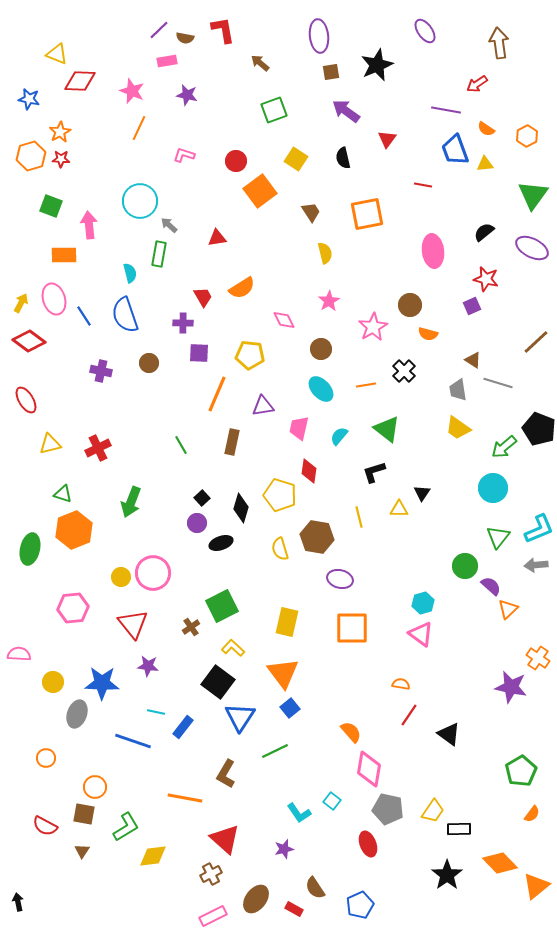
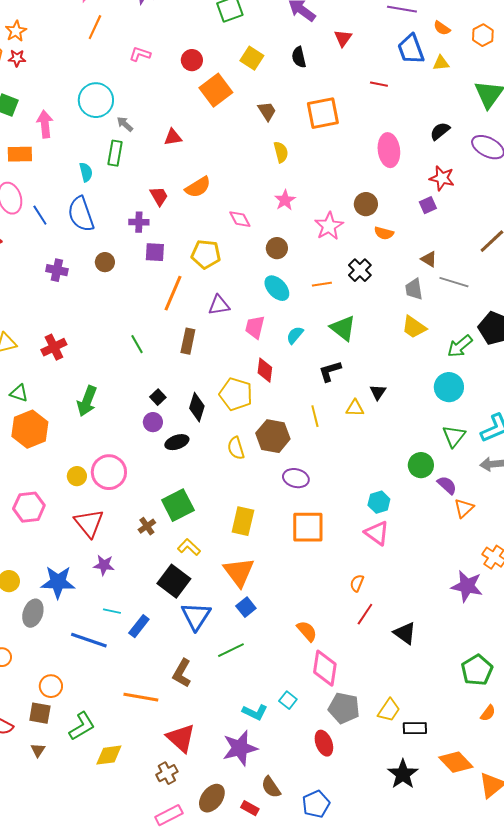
orange semicircle: (401, 684) -> (357, 583), turned -78
cyan L-shape: (299, 813) -> (255, 712), turned -30
purple star: (284, 849) -> (240, 748), size x1.8

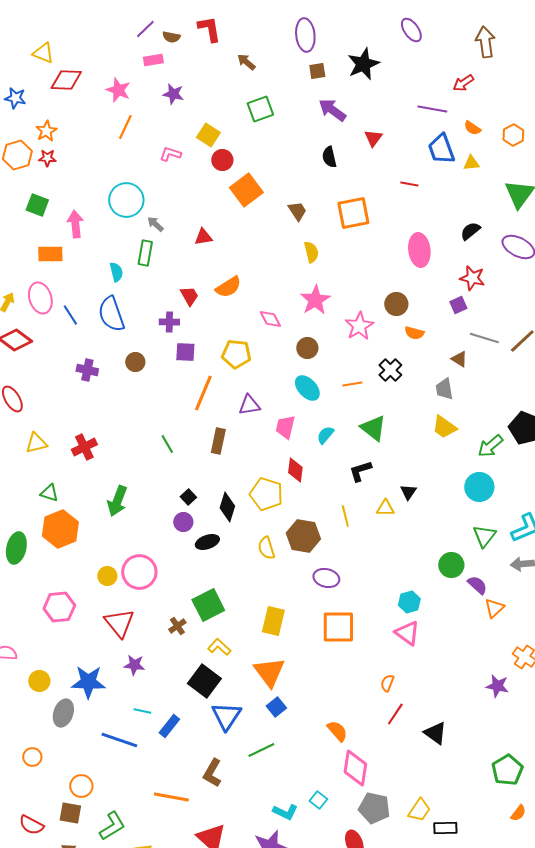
yellow square: (252, 58) -> (208, 135), moved
pink star: (285, 200) -> (315, 300), size x1.4
gray line: (454, 282) -> (484, 338), moved
purple star: (467, 586) -> (497, 686), size x0.7

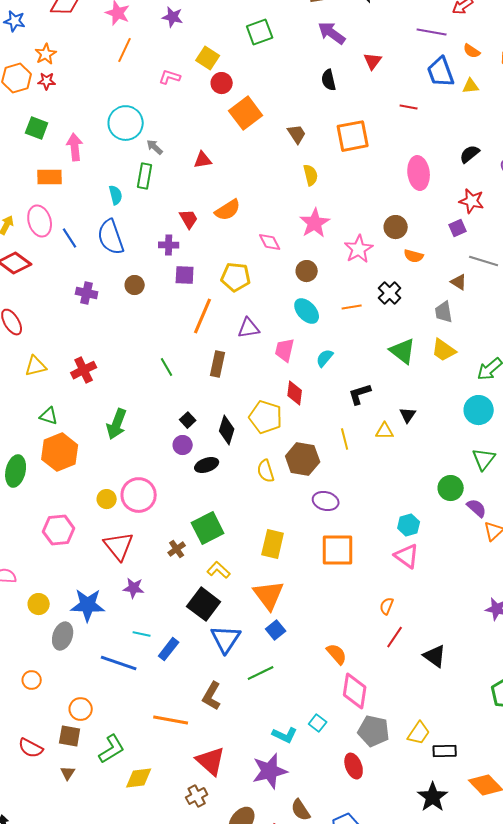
green triangle: (373, 428) -> (403, 351), moved

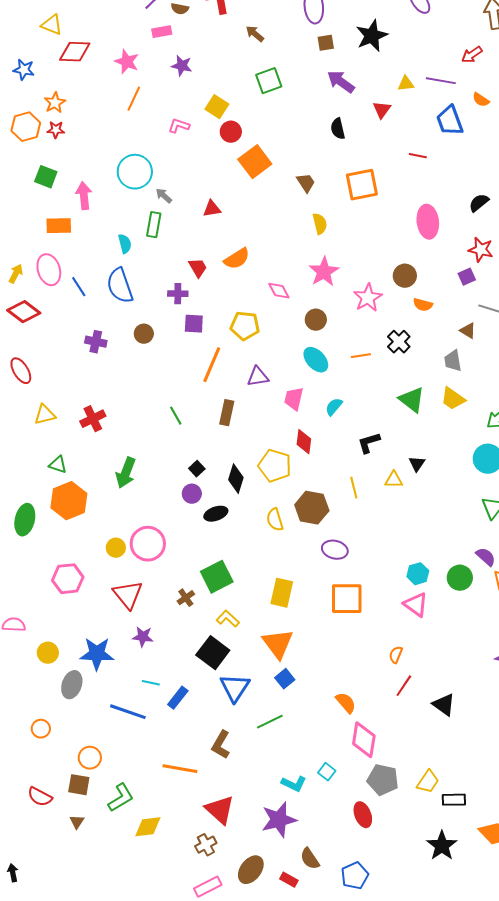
yellow triangle: (471, 86) -> (406, 84), moved
green circle: (451, 488) -> (460, 578), moved

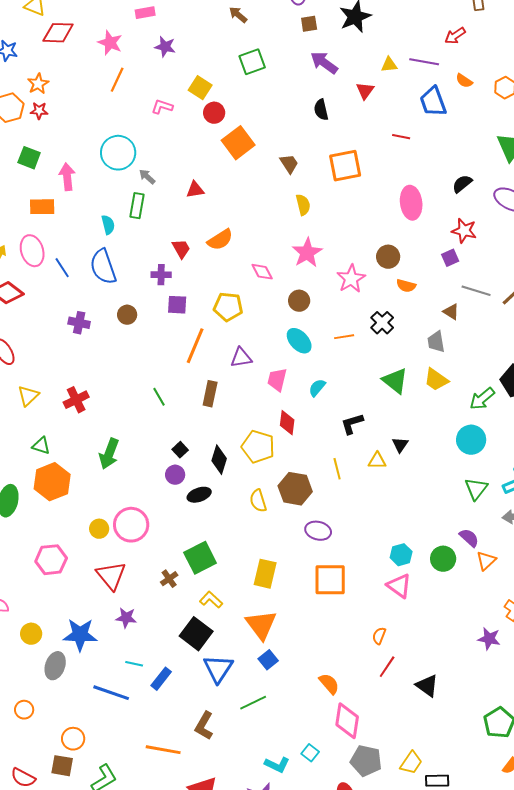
yellow triangle: (45, 415) -> (28, 396), turned -30

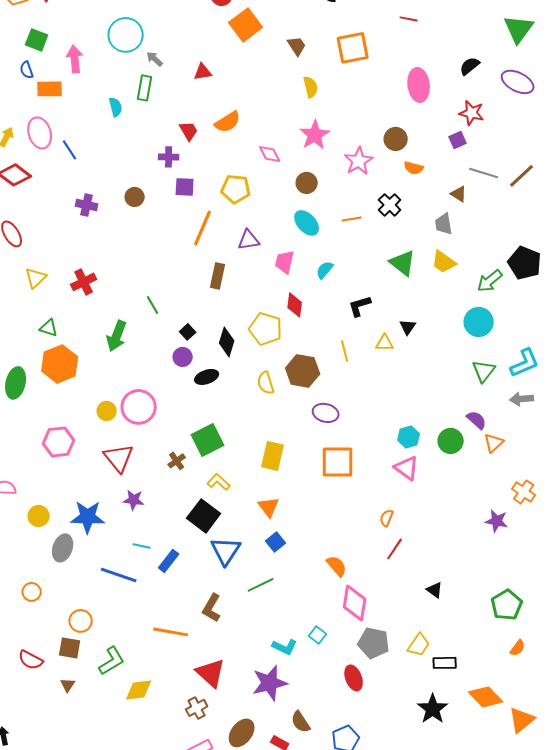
blue semicircle: (103, 267) -> (27, 70), moved, size x0.5
green line: (159, 397) -> (153, 305), moved
orange triangle: (261, 625) -> (269, 507), size x0.7
black triangle: (427, 686) -> (435, 590), moved, size x0.7

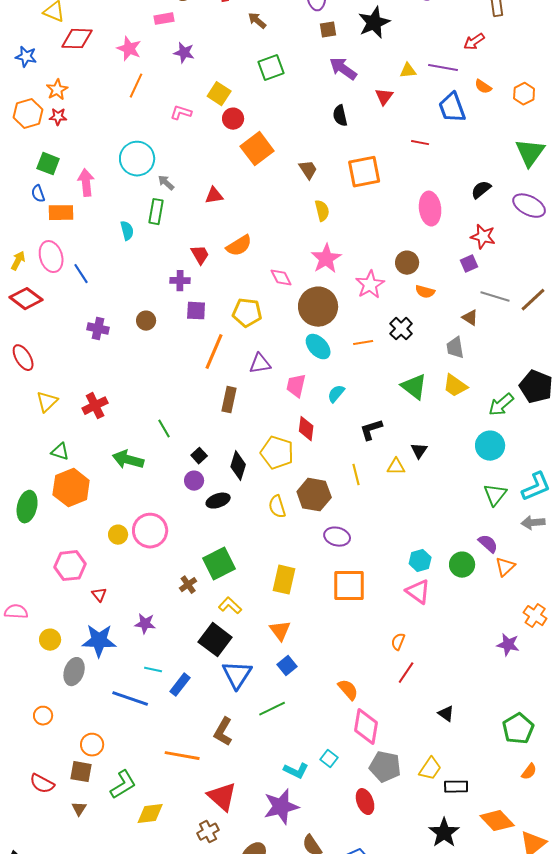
brown circle: (307, 183) -> (318, 307), size x1.8
green arrow: (117, 336) -> (128, 460), turned 84
red triangle: (119, 458) -> (99, 595), moved, size x0.5

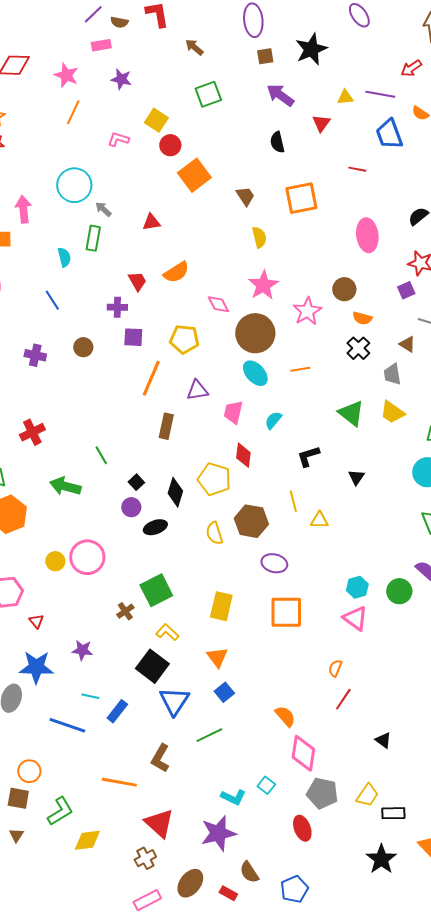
blue line: (81, 274) -> (52, 300), moved
black cross: (401, 329) -> (358, 348), moved
yellow triangle: (396, 467) -> (319, 520), moved

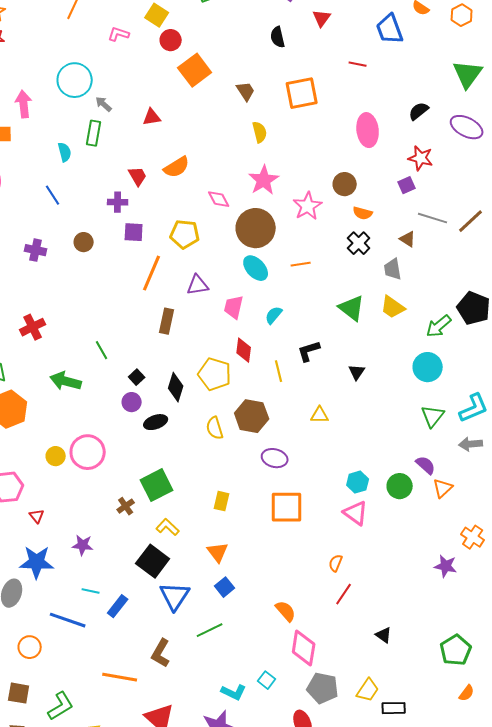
yellow line: (293, 501) -> (279, 371), moved
yellow rectangle: (221, 606) -> (222, 501), size x0.7
orange circle: (29, 771) -> (30, 647), moved

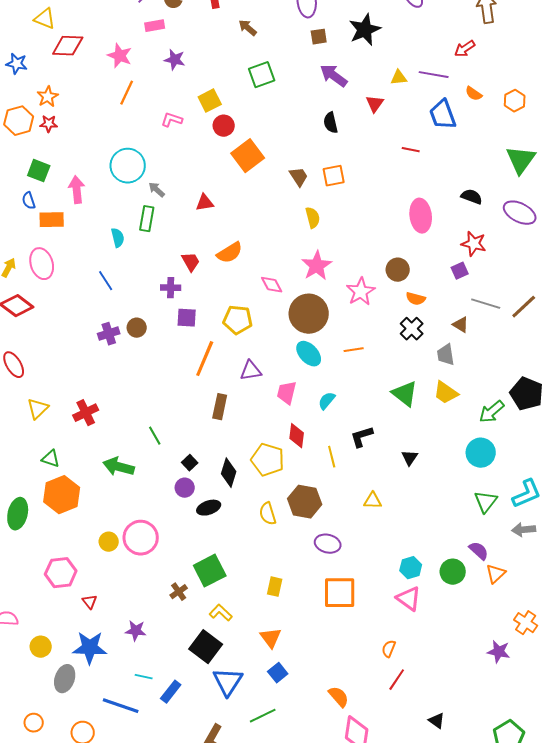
yellow square: (157, 15) -> (210, 101), turned 30
orange square: (302, 93) -> (334, 176), moved, size x0.7
black semicircle: (419, 111) -> (472, 197), turned 60
purple cross: (36, 250) -> (109, 334), moved, turned -30

